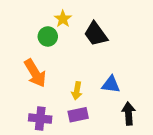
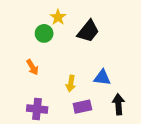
black trapezoid: (96, 34) -> (88, 31), turned -105
orange arrow: (35, 73) -> (32, 67), size x0.6
purple rectangle: (78, 115) -> (82, 107), moved

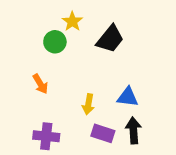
black arrow: (118, 104) -> (133, 130), moved
purple rectangle: (82, 107) -> (103, 133), turned 30

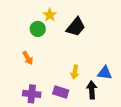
blue triangle: (128, 97) -> (105, 73), moved
yellow arrow: (88, 104) -> (75, 72), moved
purple rectangle: (103, 133) -> (61, 92), moved

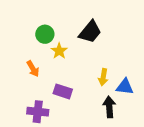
yellow star: (50, 15) -> (59, 51), moved
yellow arrow: (75, 72) -> (103, 77), moved
purple rectangle: (61, 92) -> (63, 91), moved

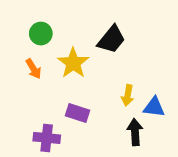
green circle: (45, 34) -> (41, 34), moved
yellow star: (59, 51) -> (73, 63), size x1.5
orange arrow: (33, 69) -> (33, 69), moved

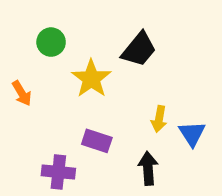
orange arrow: (33, 69) -> (22, 93), moved
blue triangle: (154, 107) -> (192, 134), turned 50
black arrow: (135, 132) -> (148, 168), moved

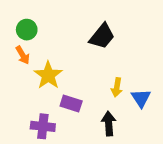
green circle: (51, 42) -> (27, 30), moved
yellow star: (91, 79) -> (48, 75), moved
orange arrow: (22, 93) -> (23, 55), moved

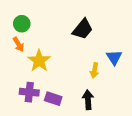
blue triangle: (141, 98) -> (114, 57), moved
purple rectangle: (71, 103) -> (53, 99), moved
purple cross: (43, 126) -> (29, 92), moved

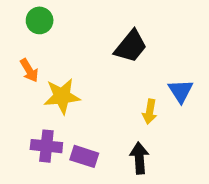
green circle: (22, 24) -> (40, 20), moved
yellow star: (39, 61) -> (62, 96), turned 30

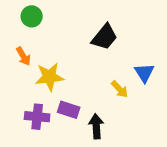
yellow arrow: (150, 112) -> (120, 89), turned -54
purple rectangle: (84, 156) -> (69, 110), moved
black arrow: (139, 158) -> (96, 126), moved

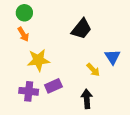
orange arrow: (23, 56) -> (23, 34), moved
purple rectangle: (69, 110) -> (53, 86), turned -42
black arrow: (96, 126) -> (87, 99), moved

